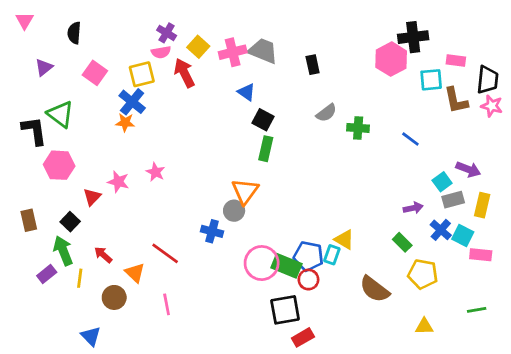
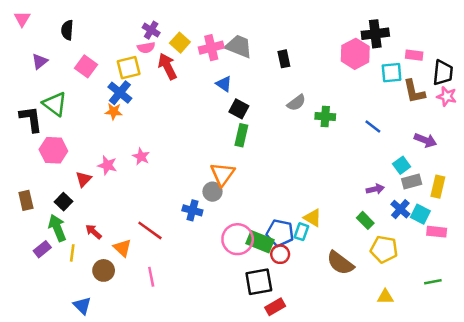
purple arrow: (468, 169) -> (425, 140), moved

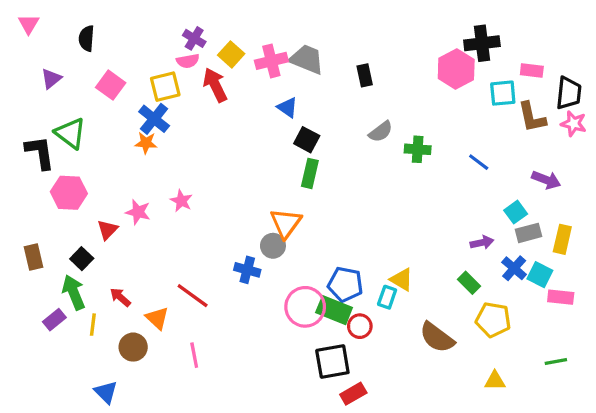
blue pentagon: (280, 233) -> (345, 284), moved

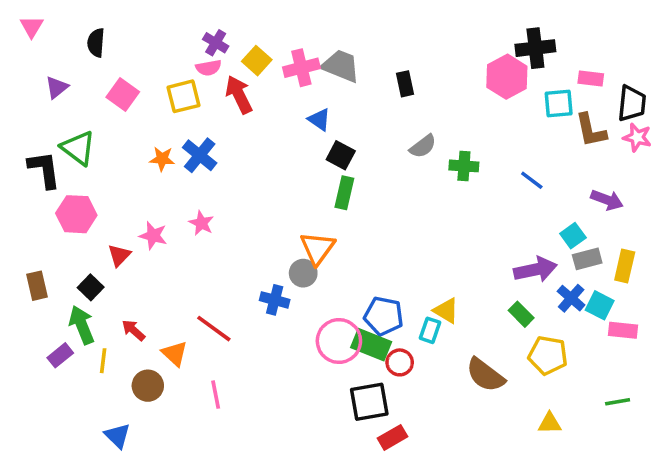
blue cross: (154, 119) -> (200, 155), moved
purple arrow: (482, 243) -> (535, 270), size x1.6

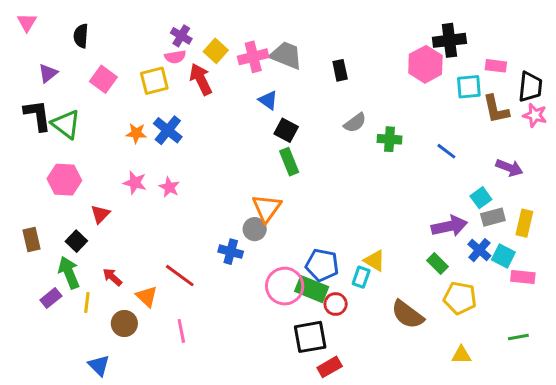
black L-shape: (44, 170) -> (37, 115), moved
green rectangle: (344, 193) -> (289, 162), turned -35
pink star: (153, 236) -> (135, 183), moved

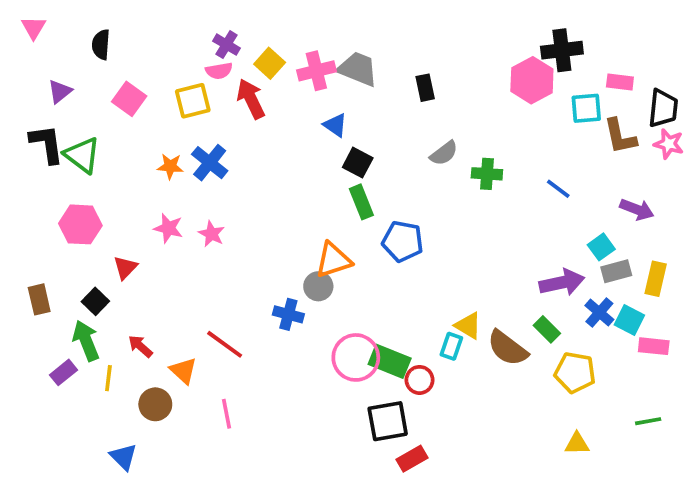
orange triangle: (267, 208) -> (333, 260), turned 36
blue pentagon: (322, 265) -> (403, 241), moved
brown semicircle: (407, 314) -> (508, 348), moved

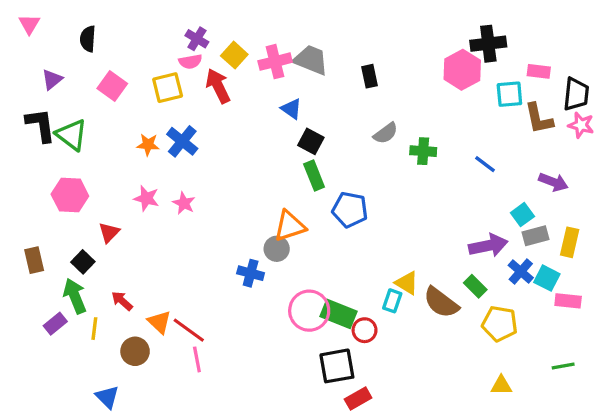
red line: (225, 344) -> (189, 330), moved

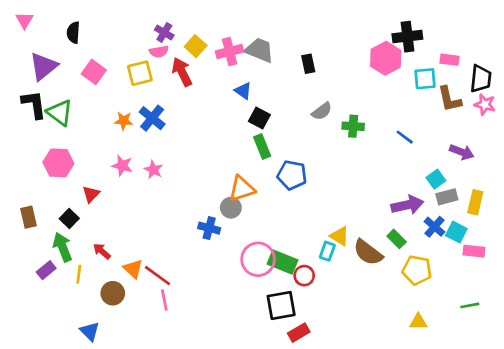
purple triangle: (52, 79) -> (43, 66), size x1.6

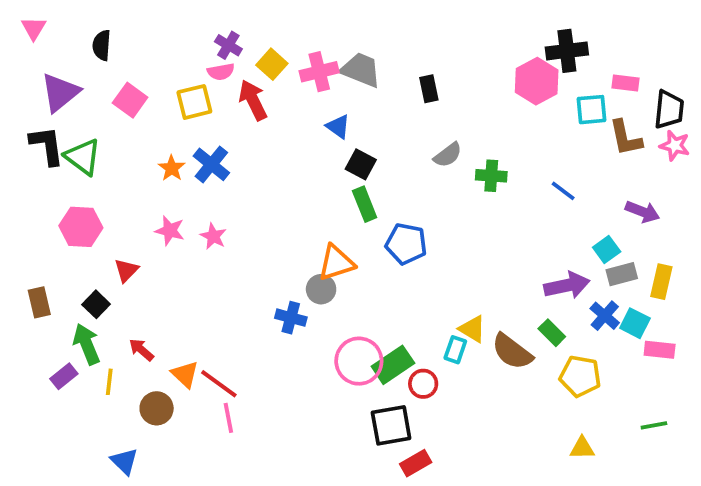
orange star: (124, 121) -> (172, 168), turned 30
green rectangle: (282, 262) -> (393, 365), turned -56

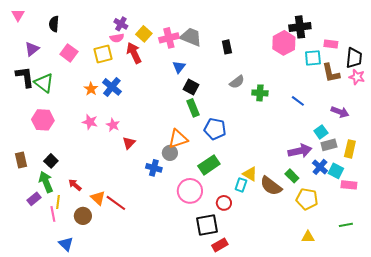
purple triangle: (60, 93) -> (32, 49), size x0.7
blue triangle: (338, 127) -> (179, 67), turned 32
red triangle: (126, 270) -> (129, 143), moved
green rectangle: (393, 365) -> (209, 165), moved
pink line: (228, 418) -> (53, 214), moved

